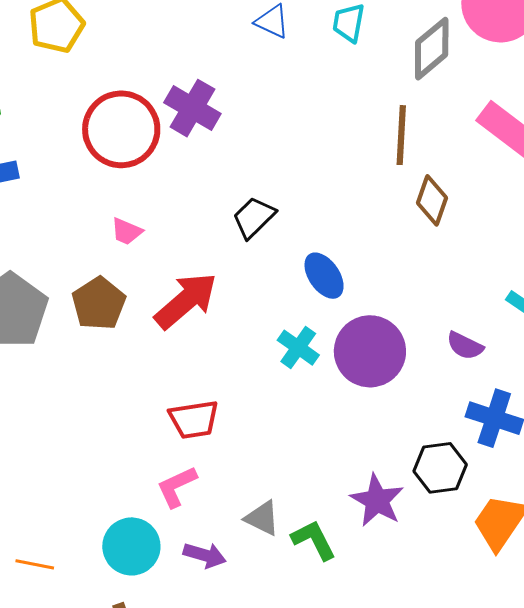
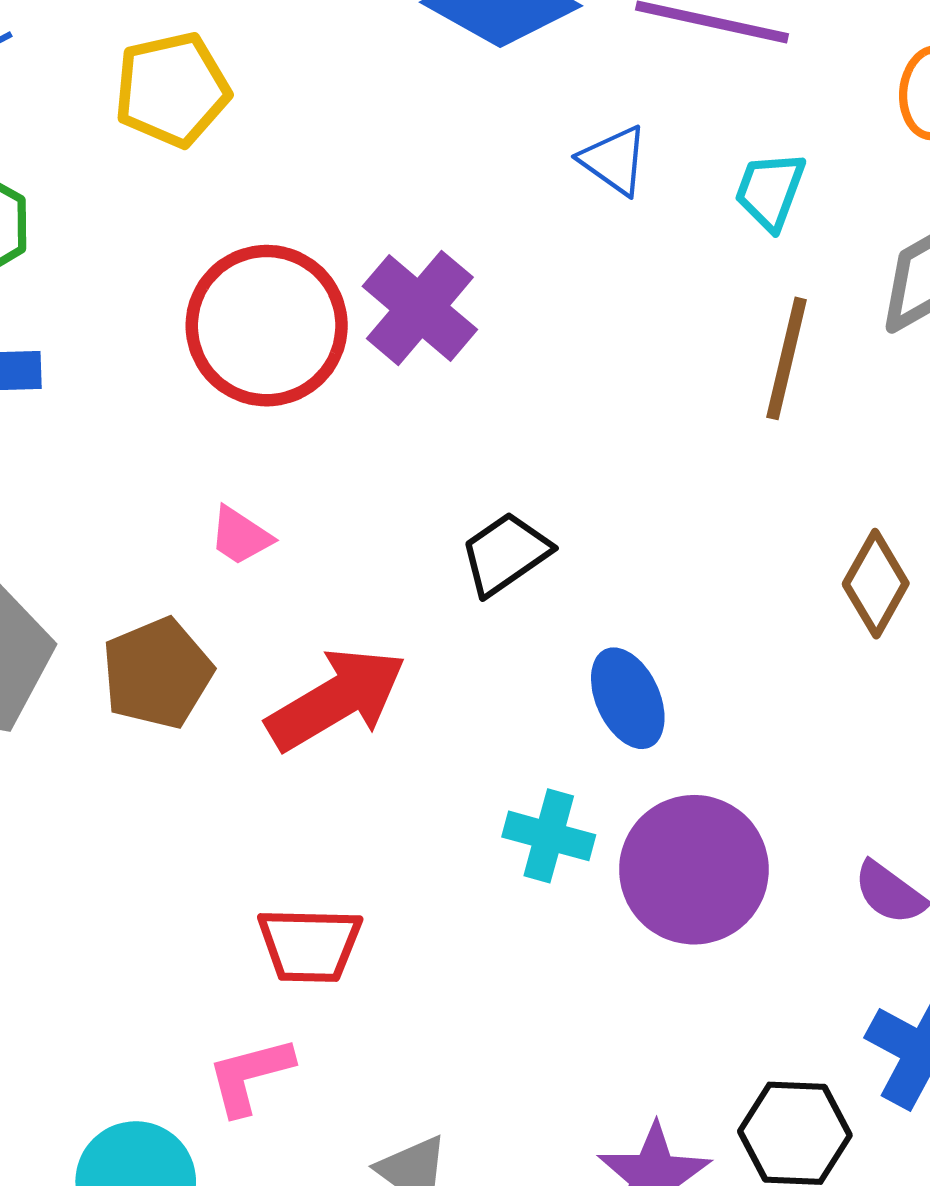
brown line: (401, 135) -> (787, 358), moved
cyan cross: (298, 348) -> (549, 836), turned -30

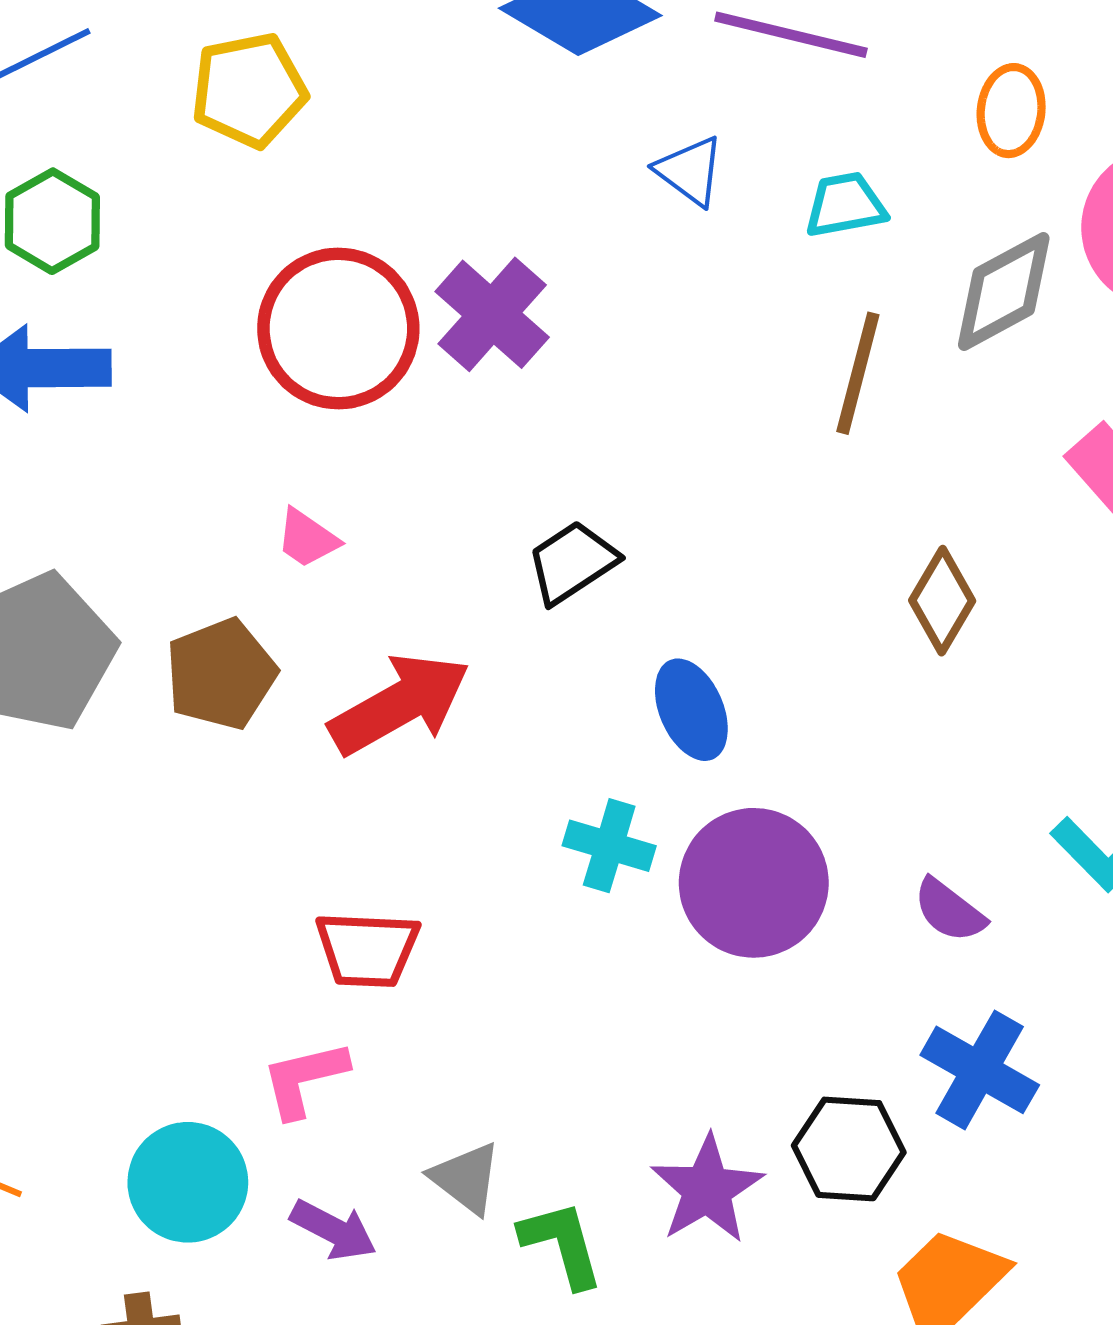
cyan trapezoid: (770, 191) -> (845, 205), turned 58

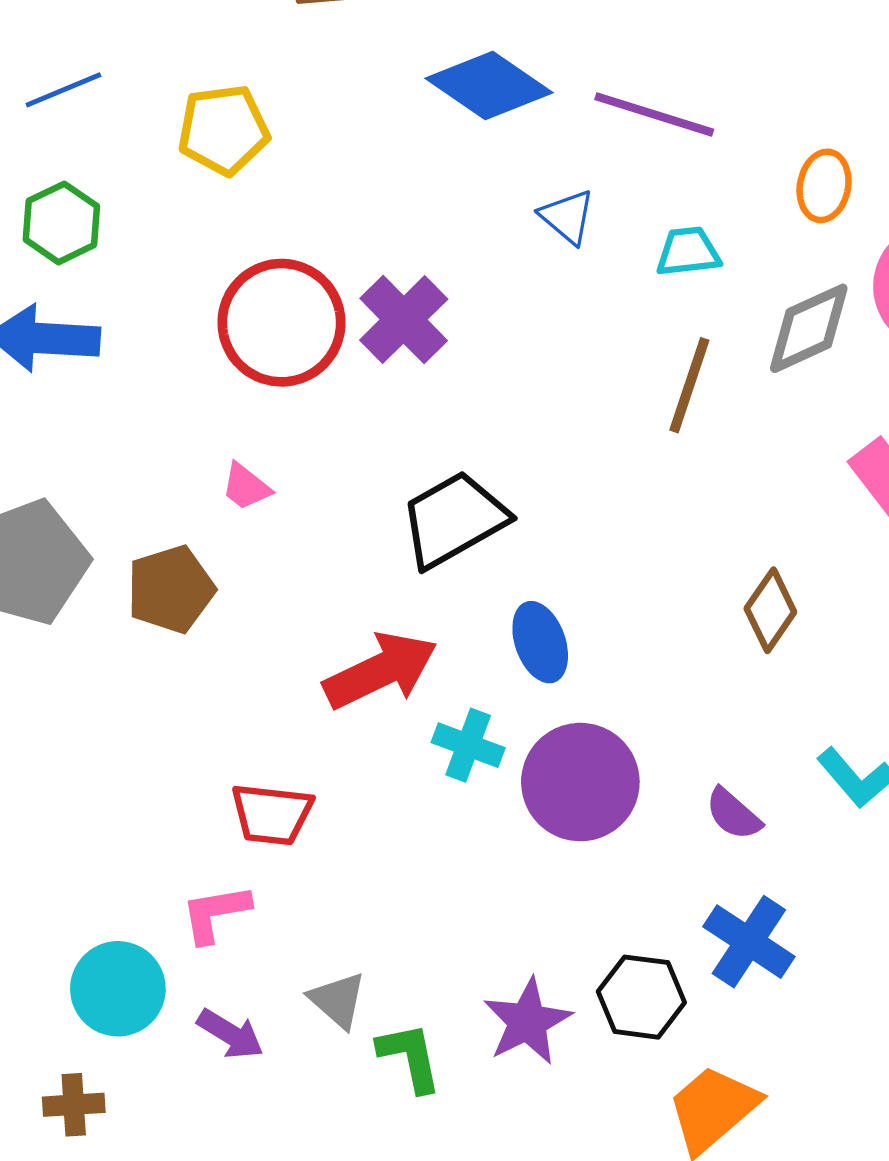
black trapezoid: (572, 562) -> (454, 519), size x1.5
brown diamond: (942, 601) -> (770, 610), moved
red arrow: (400, 704) -> (381, 671), moved

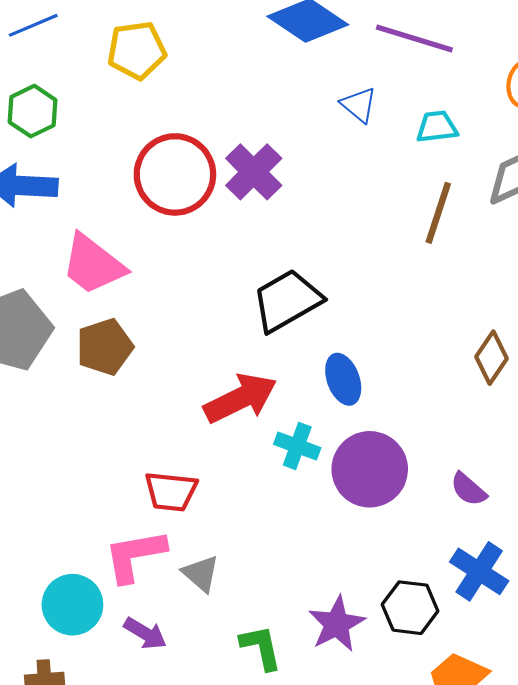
pink trapezoid: (246, 487) -> (93, 264), moved, size x2.0
pink L-shape: (215, 913) -> (135, 556), size x1.4
gray triangle: (338, 1000) -> (201, 573), moved

